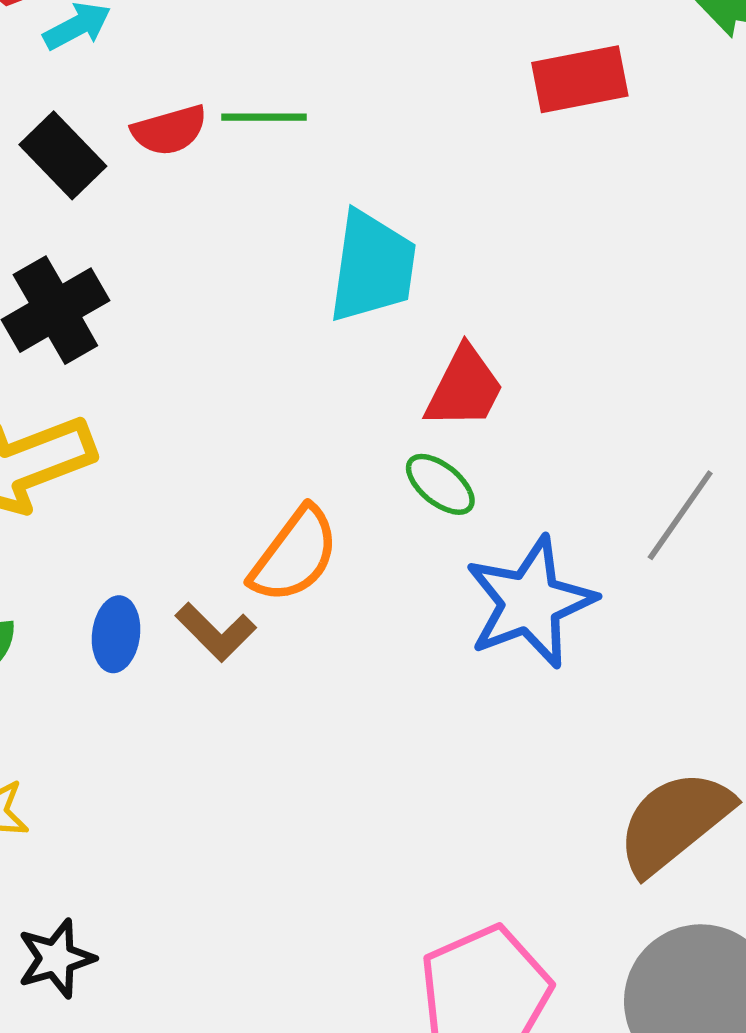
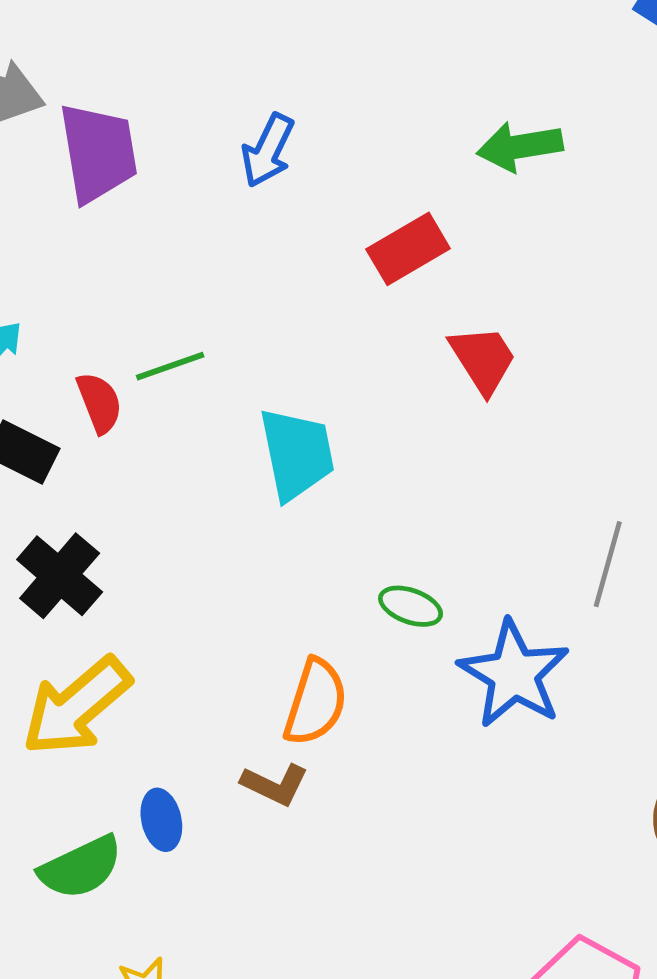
red semicircle: (169, 130) -> (99, 403), turned -76
red trapezoid: (464, 388) -> (483, 359), moved, turned -40
blue ellipse: (116, 634) -> (161, 820), moved

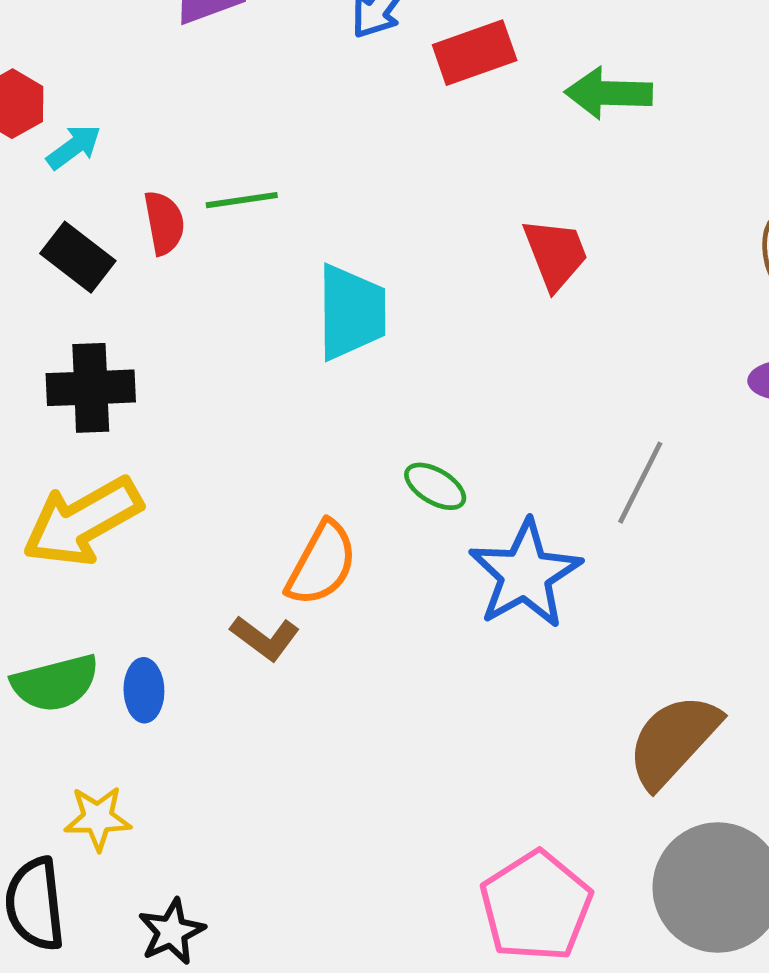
green arrow: (520, 147) -> (608, 93), moved
red rectangle: (408, 249) -> (475, 53), moved
black cross: (60, 576) -> (91, 388), turned 36
blue ellipse: (161, 820) -> (144, 690), moved

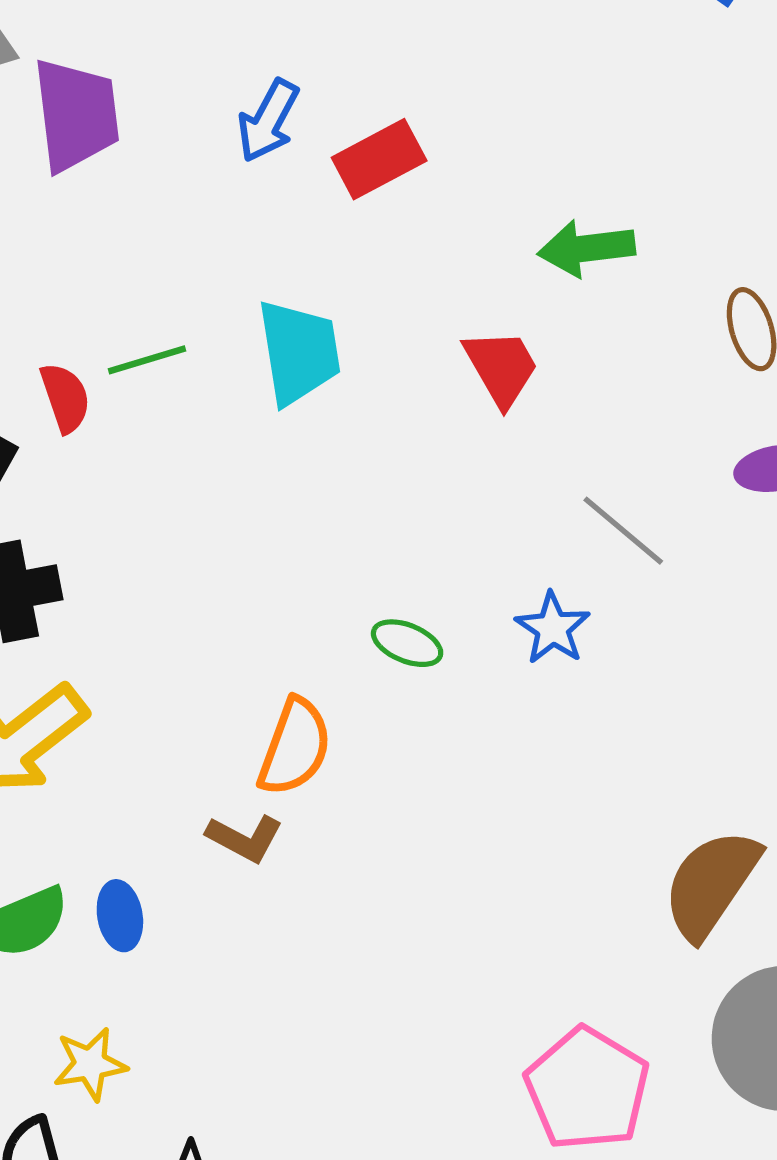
green arrow: (608, 93) -> (586, 248), moved
cyan trapezoid: (351, 312) -> (299, 352), moved
gray line: (640, 483) -> (623, 531), moved, turned -68
blue star: (525, 574) -> (553, 628), moved, size x0.6

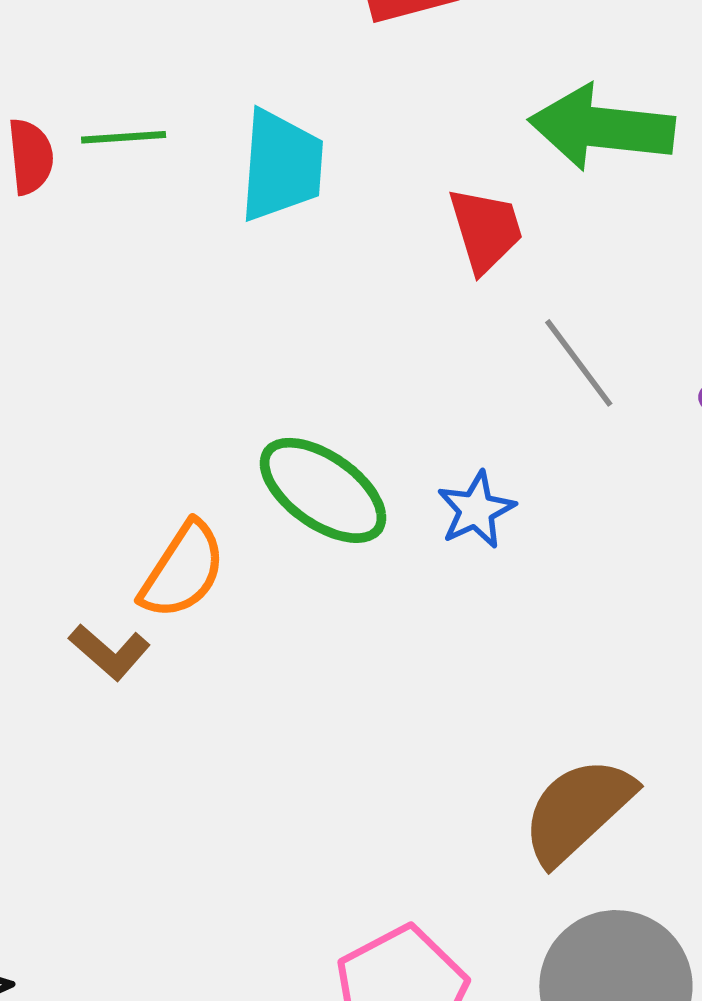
green arrow: (586, 248) -> (602, 128), size x1.4
gray line: (623, 531) -> (579, 363), moved
green ellipse: (407, 643) -> (323, 490), size x1.8

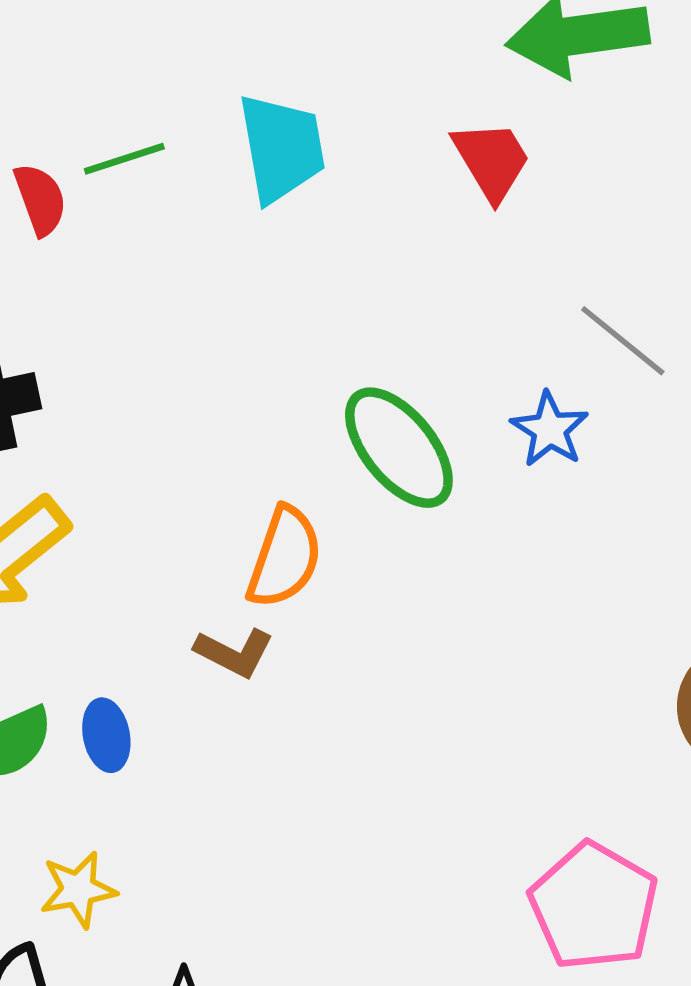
gray line: (579, 363) -> (623, 341), moved
green ellipse: (323, 490) -> (399, 448), turned 30

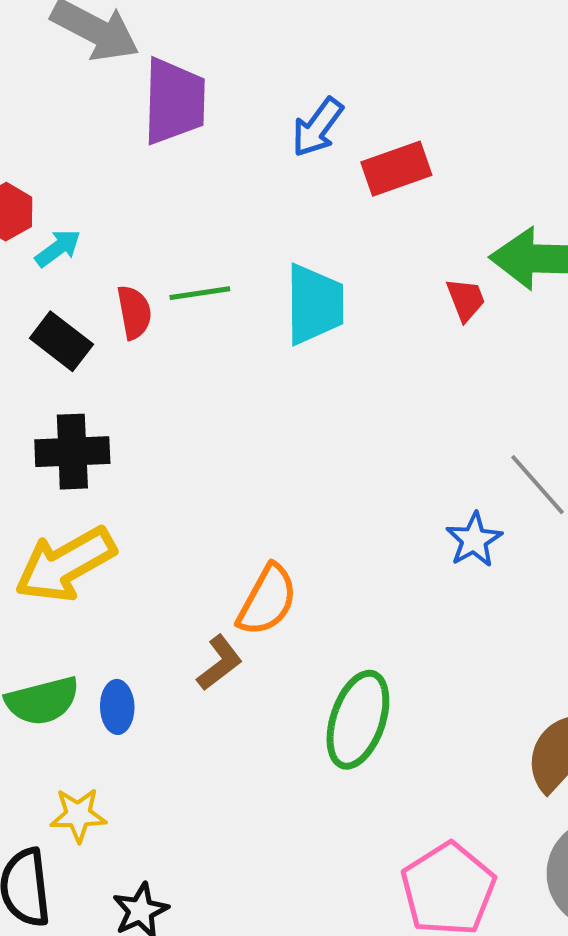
red trapezoid: (492, 160) -> (466, 300), moved, size x0.7
green ellipse: (399, 448) -> (358, 720), moved, turned 48
brown L-shape: (234, 653) -> (219, 663), turned -74

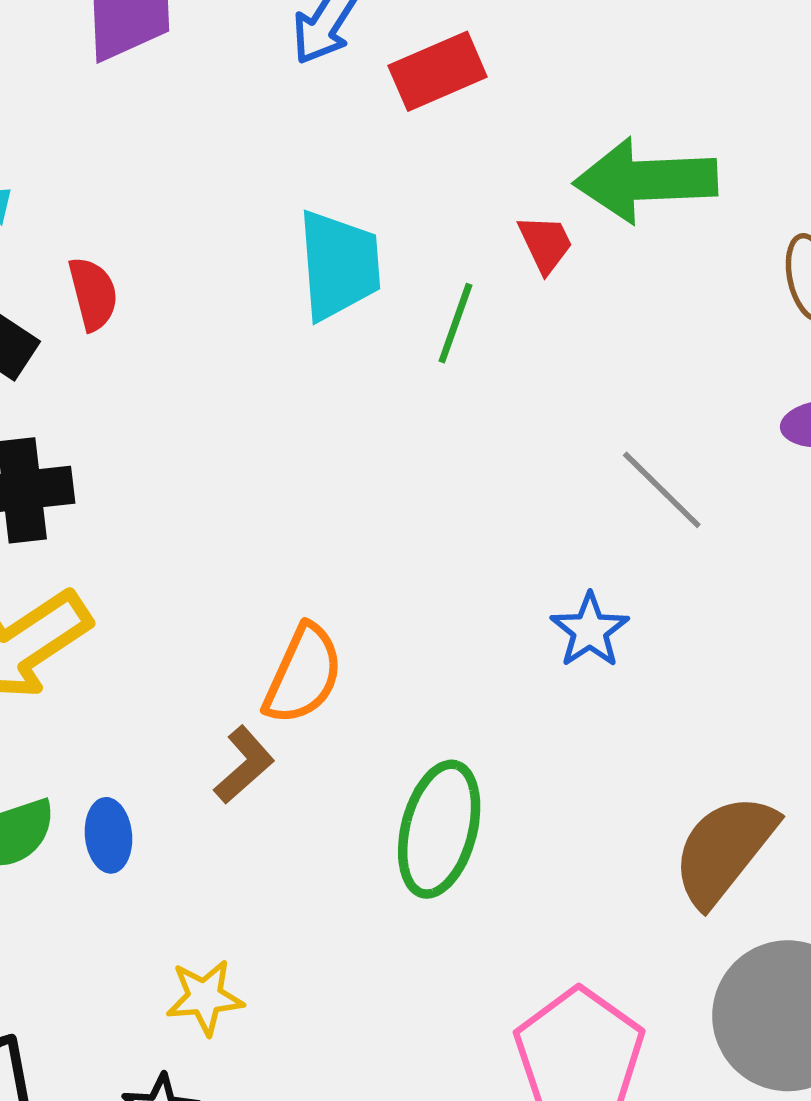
green line: (200, 293) -> (455, 323), moved, turned -58
blue star: (474, 540) -> (590, 630), moved
yellow star: (78, 815) -> (205, 997), moved

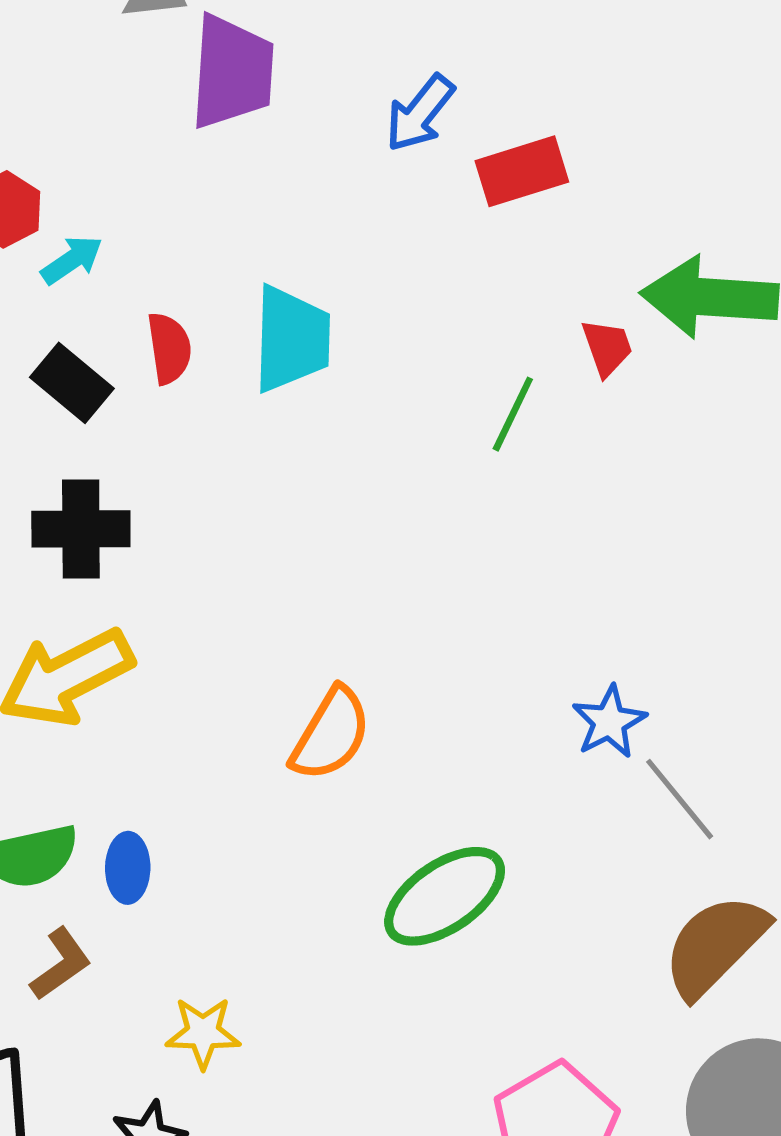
cyan trapezoid: (339, 265) -> (292, 339), moved
gray line: (662, 490) -> (680, 799), moved
brown L-shape: (244, 765) -> (61, 964), moved
green ellipse: (439, 829) -> (445, 896), turned 35

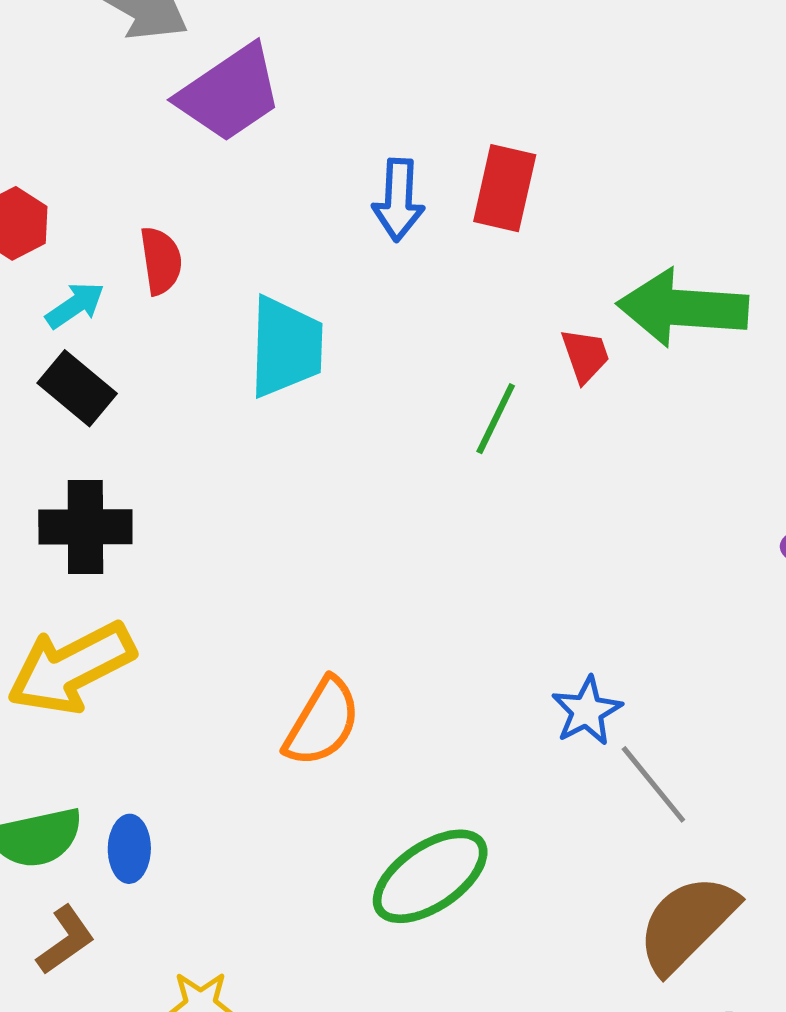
purple trapezoid: (232, 72) -> (230, 93), turned 52
blue arrow: (420, 113) -> (398, 200), moved, turned -36
red rectangle: (522, 171) -> (505, 188), turned -60
cyan arrow: (72, 260) -> (75, 305), moved
red semicircle: (169, 348) -> (161, 261), moved

